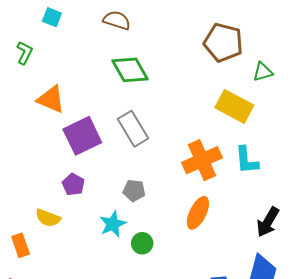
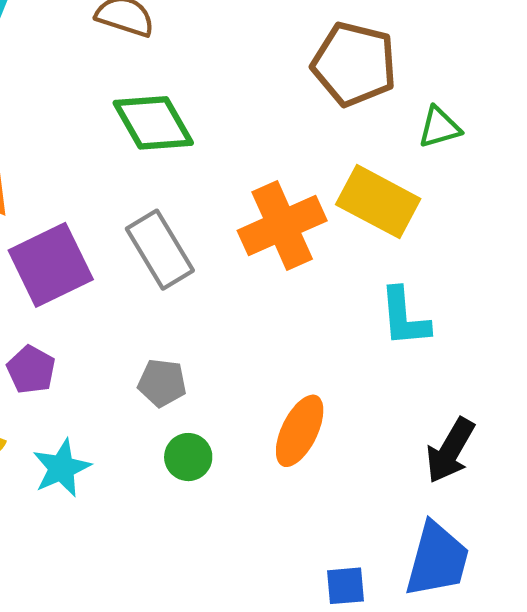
orange cross: (202, 160) -> (282, 226), moved
cyan star: (113, 224) -> (62, 468), moved
green circle: (142, 243) -> (188, 457), moved

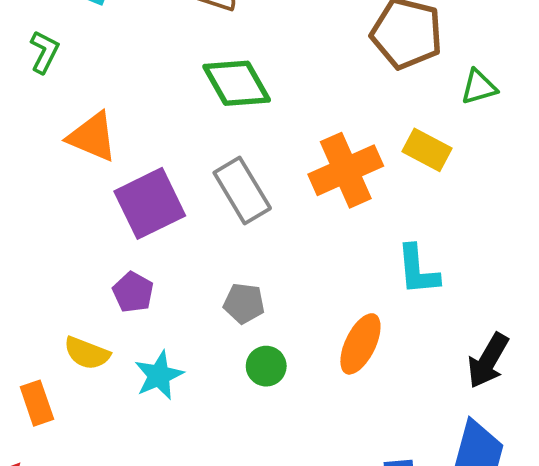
yellow rectangle: (378, 202) -> (427, 150), size x0.7
cyan L-shape: (404, 317) -> (418, 270), moved

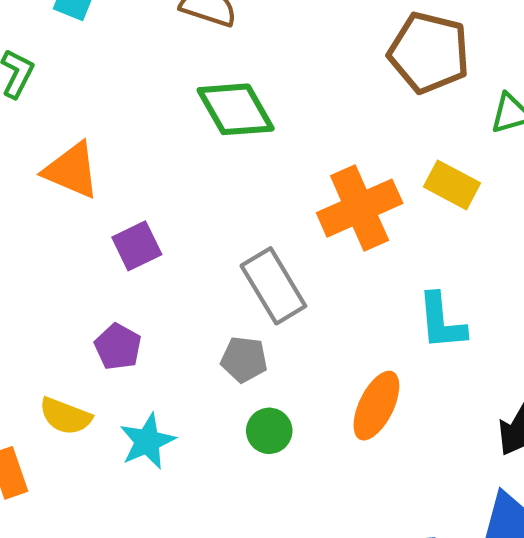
gray rectangle: (242, 191) -> (273, 286), moved
purple square: (150, 203) -> (137, 246), size x0.6

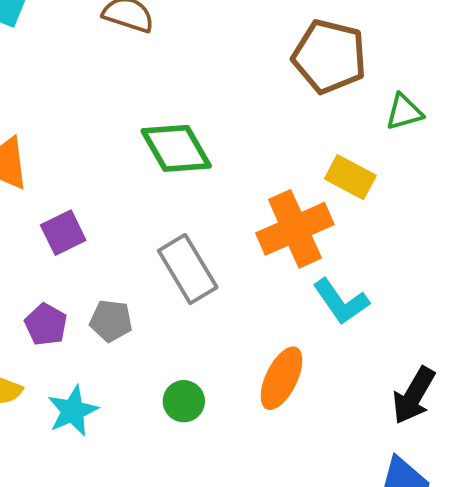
green diamond: (236, 109) -> (176, 148), moved
orange cross: (360, 208) -> (295, 229), moved
cyan L-shape: (442, 322) -> (341, 302), turned -30
gray pentagon: (244, 359) -> (111, 321), moved

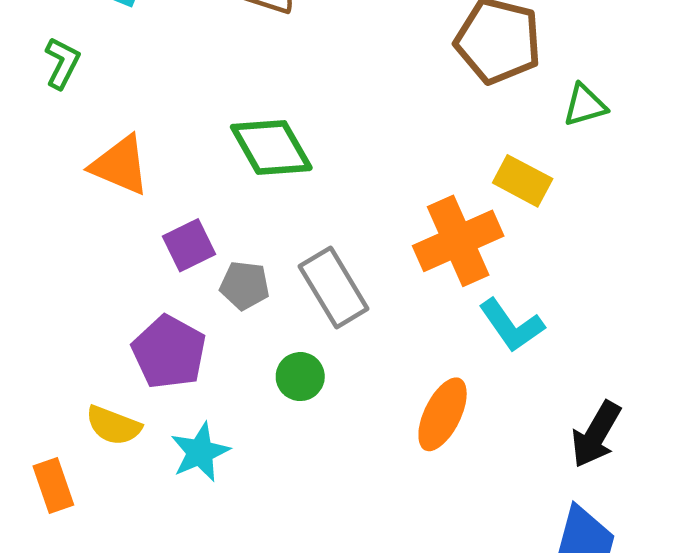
green diamond: (176, 148) -> (271, 147), moved
gray pentagon: (111, 321) -> (245, 285), moved
purple pentagon: (46, 325) -> (169, 352), size x1.5
green circle: (184, 401) -> (300, 377), moved

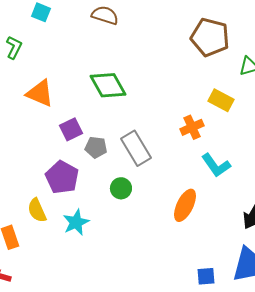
orange cross: (458, 241) -> (192, 127), size x0.6
yellow semicircle: (113, 425) -> (37, 210), turned 45

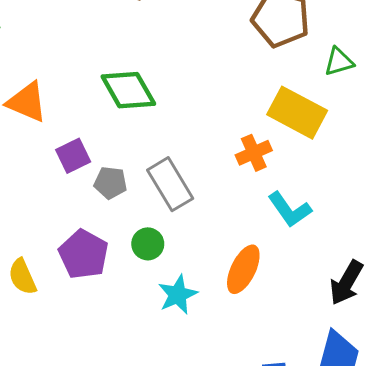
yellow rectangle: (221, 100) -> (297, 113), size x1.5
purple pentagon: (62, 177) -> (84, 254), moved
cyan star: (76, 222) -> (178, 295), moved

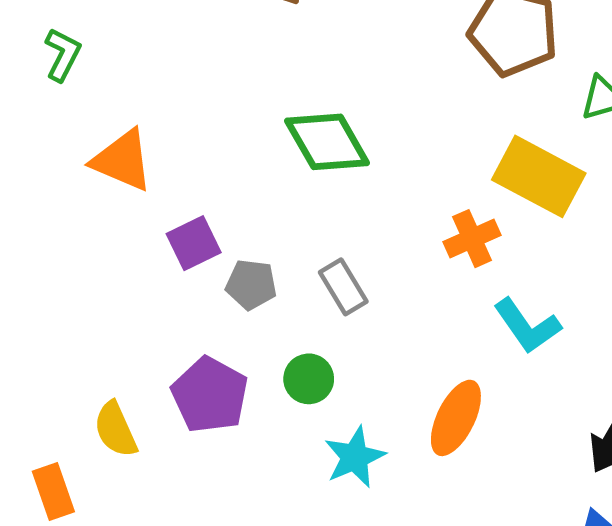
green diamond: (128, 90) -> (327, 142), moved
gray rectangle: (170, 184) -> (343, 287), size x0.7

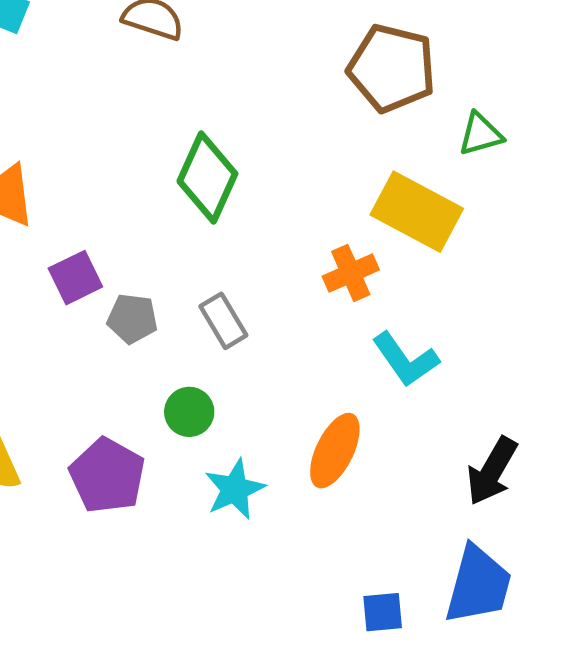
green diamond: (327, 142) -> (207, 177), turned 54
purple pentagon: (210, 395) -> (107, 476), moved

